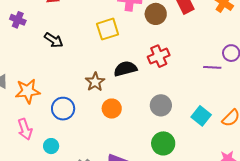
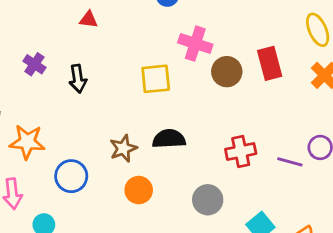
purple cross: (18, 20) -> (34, 64), moved
black arrow: (54, 40) -> (78, 79), turned 36
red cross: (159, 56) -> (241, 151), moved

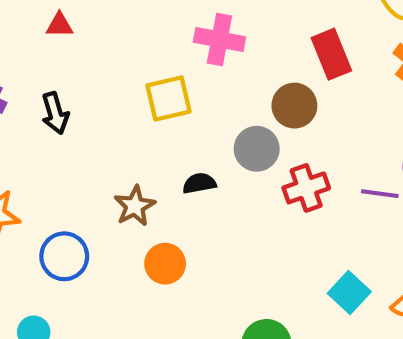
brown circle: (227, 72) -> (294, 106), moved
black semicircle: (169, 139) -> (199, 183), size x0.7
gray circle: (208, 200) -> (257, 149), moved

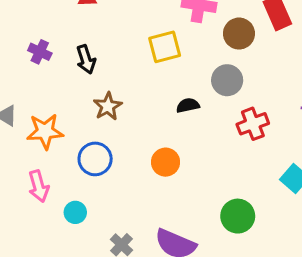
brown circle: (294, 106) -> (239, 34), moved
red cross: (306, 188) -> (253, 124), moved
brown star: (135, 206) -> (108, 106), moved

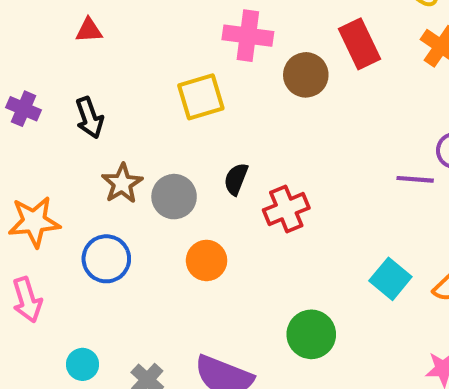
gray circle: (227, 80) -> (174, 197), moved
black semicircle: (188, 105) -> (236, 179), turned -55
red cross: (253, 124) -> (286, 209), moved
cyan circle: (75, 212) -> (83, 364), moved

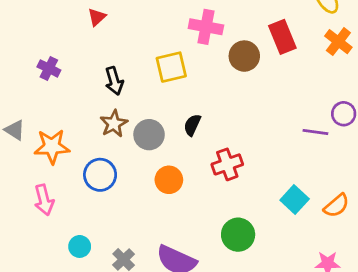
red triangle: (89, 30) -> (97, 17), turned -42
black arrow: (89, 118) -> (114, 81), moved
red cross: (286, 209) -> (227, 164), moved

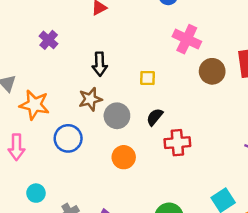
yellow square: (171, 67) -> (148, 78), moved, size x0.6
red cross: (227, 164) -> (177, 143), moved

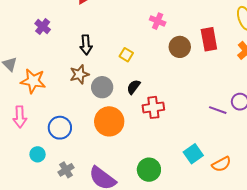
pink cross: (187, 39) -> (158, 21), size x0.7
yellow square: (148, 78) -> (126, 55), turned 32
blue circle: (68, 138) -> (60, 128), moved
orange circle: (124, 157) -> (109, 121), size x1.5

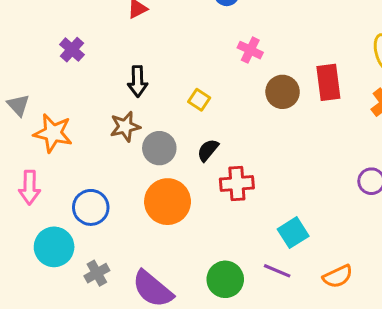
purple line: (218, 110) -> (277, 271), moved
cyan circle: (38, 154) -> (54, 247), size x1.6
cyan square: (193, 154) -> (293, 233), moved

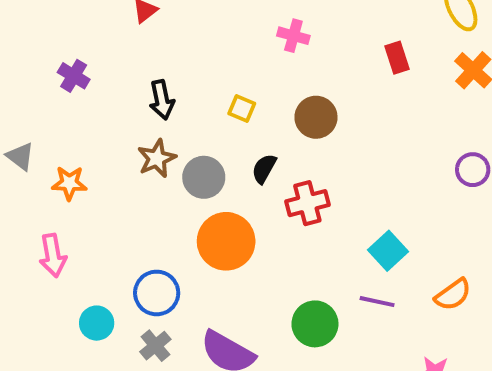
red rectangle: (328, 82) -> (397, 58), size x0.7
brown circle: (283, 92) -> (316, 117), moved
orange star: (53, 133) -> (69, 183), size x0.7
blue circle: (91, 207) -> (157, 293), moved
cyan circle: (54, 247) -> (97, 323), size x0.7

